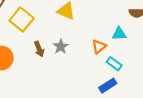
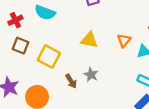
orange triangle: (99, 47) -> (124, 41), moved

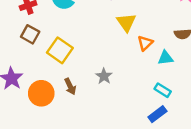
yellow triangle: (89, 40) -> (126, 22), moved, turned 36
brown arrow: (71, 81) -> (70, 86), moved

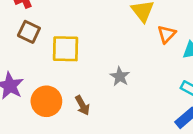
yellow square: (60, 50) -> (66, 49), turned -30
brown arrow: (70, 86) -> (82, 105), moved

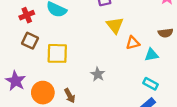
orange triangle: (167, 34) -> (133, 43), turned 32

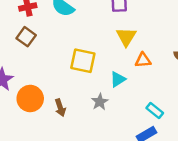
yellow square: (57, 53) -> (83, 61), moved
cyan triangle: (151, 55) -> (118, 79), moved, turned -32
gray star: (98, 74) -> (100, 102), moved

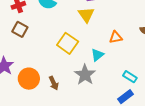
yellow triangle: (126, 37) -> (86, 15), moved
yellow square: (83, 61) -> (68, 43), turned 30
gray star: (100, 102) -> (85, 75), size x1.5

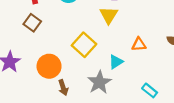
orange circle: (29, 79) -> (49, 66), moved

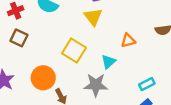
gray star: (99, 82) -> (96, 85), turned -30
cyan rectangle: (150, 90) -> (147, 84), turned -56

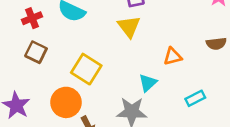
yellow square: (74, 51) -> (86, 69), moved
cyan rectangle: (147, 84) -> (195, 98), moved

